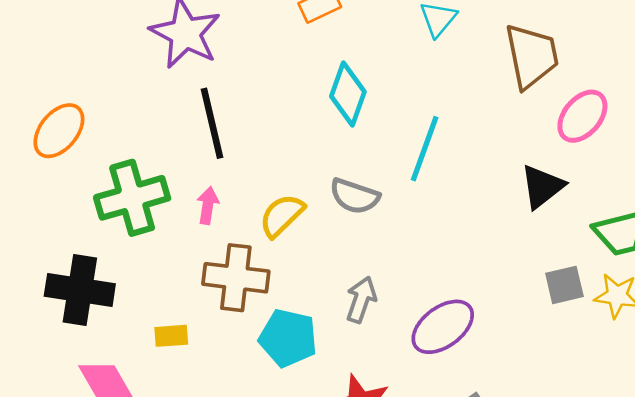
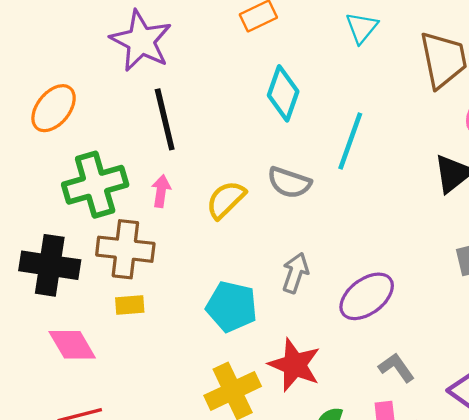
orange ellipse: (59, 131) -> (54, 108), moved
brown cross: (236, 278) -> (125, 249), moved

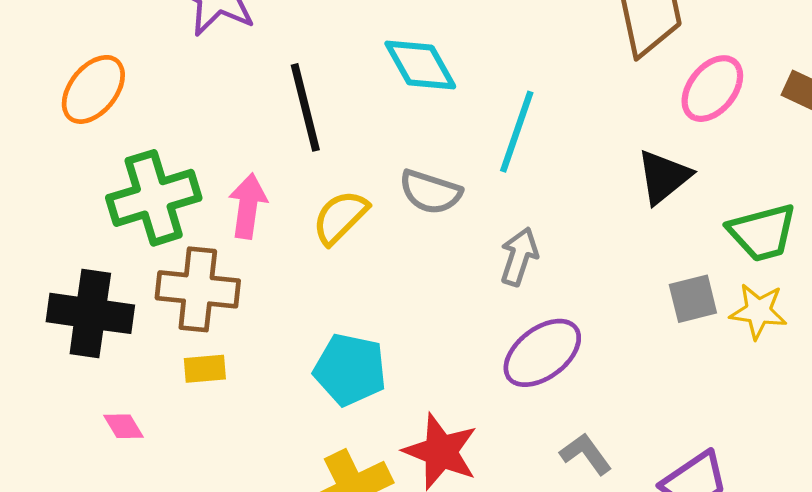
cyan diamond: (283, 93) -> (420, 65), turned -48
black line: (165, 119) -> (305, 107), moved
pink arrow: (161, 191) -> (248, 206), size x1.4
gray arrow: (295, 273) -> (519, 257), moved
pink diamond: (72, 345) -> (124, 426), size x0.6

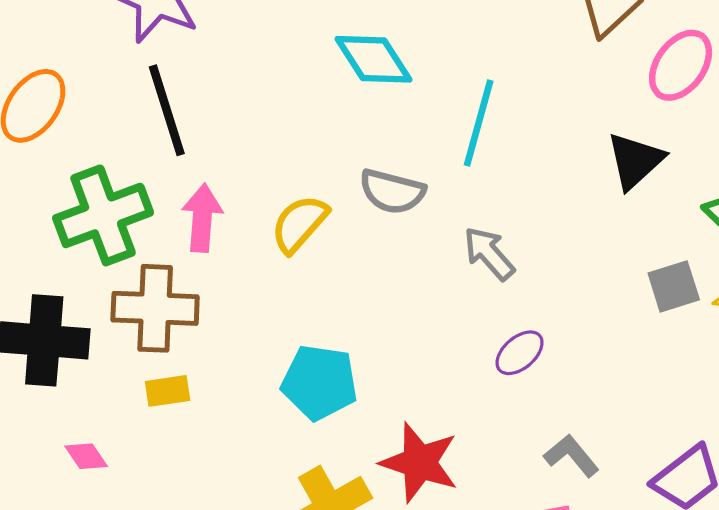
black line: (305, 107) -> (167, 110), moved
gray arrow: (519, 257) -> (489, 253), turned -56
purple ellipse: (542, 353) -> (520, 353), size x0.6

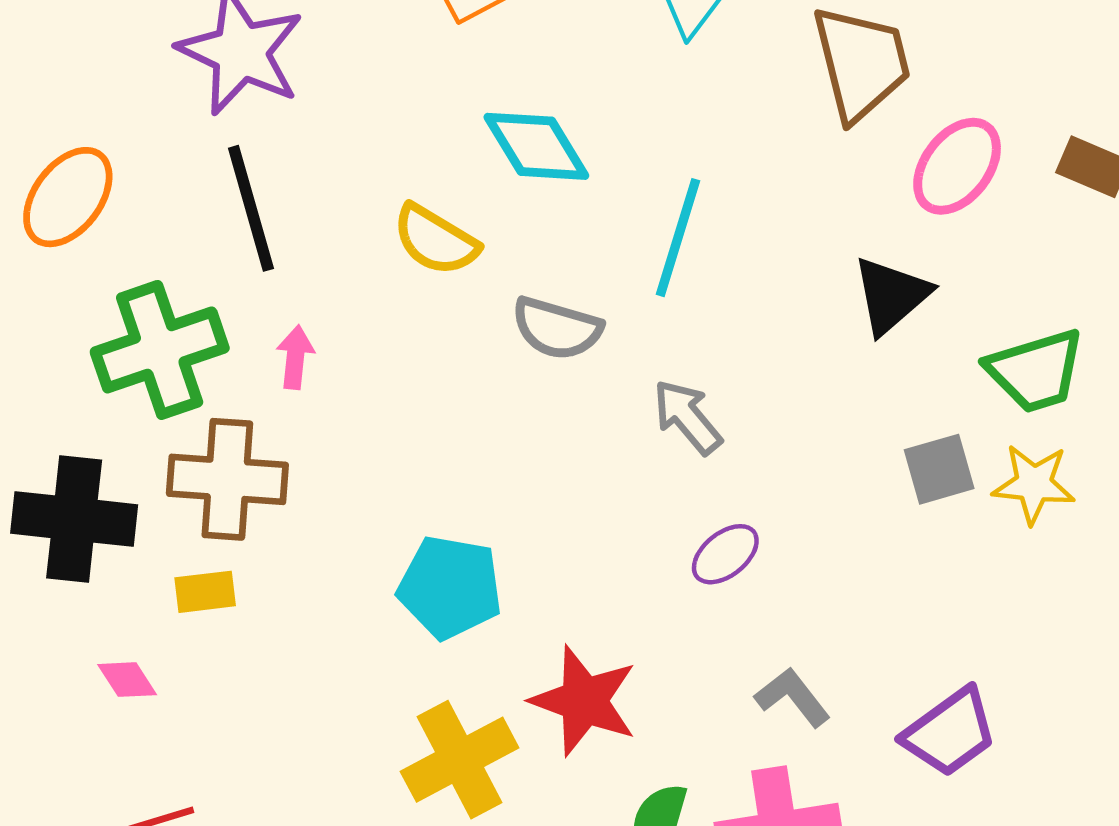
pink arrow: (202, 218) -> (295, 357), size x0.7
yellow semicircle: (299, 224) -> (436, 240), moved, turned -102
yellow rectangle: (168, 391) -> (205, 592), moved

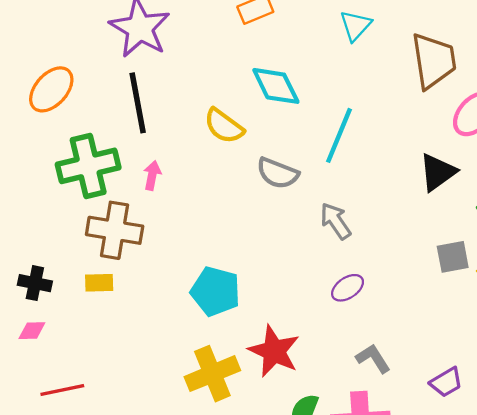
black cross: (74, 519) -> (35, 283), moved, size x0.6
pink diamond: (127, 680) -> (32, 331), moved, turned -64
purple trapezoid: (950, 732) -> (446, 382), size x0.7

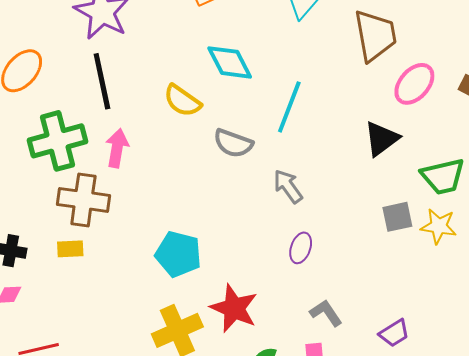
pink arrow: (152, 175) -> (117, 148), size x1.4
purple ellipse: (348, 288) -> (301, 248), turned -36

